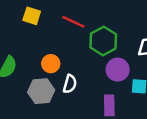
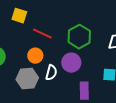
red line: (73, 22) -> (42, 34), moved
purple circle: (118, 70) -> (71, 63), moved

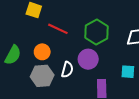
orange circle: (35, 56) -> (42, 52), moved

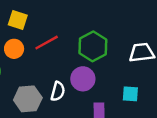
red line: (58, 29) -> (47, 43), turned -54
orange circle: (42, 52) -> (14, 49), moved

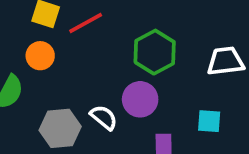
red line: (47, 43) -> (86, 23), moved
white semicircle: (58, 91) -> (104, 117), turned -66

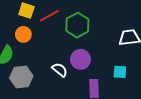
green hexagon: (155, 52) -> (77, 25), moved
gray hexagon: (60, 128) -> (21, 77), moved

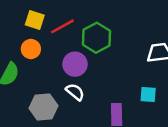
purple circle: (81, 59) -> (75, 64), moved
gray hexagon: (21, 77) -> (43, 107), moved

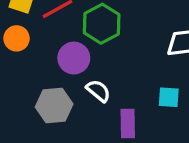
white semicircle: (75, 92) -> (98, 91), moved
gray hexagon: (43, 107) -> (54, 106), moved

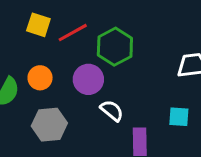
orange circle: (17, 38) -> (40, 78), moved
gray hexagon: (54, 106) -> (49, 125), moved

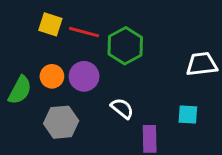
red line: (73, 33) -> (84, 32), turned 44
purple circle: (88, 79) -> (84, 76), moved

